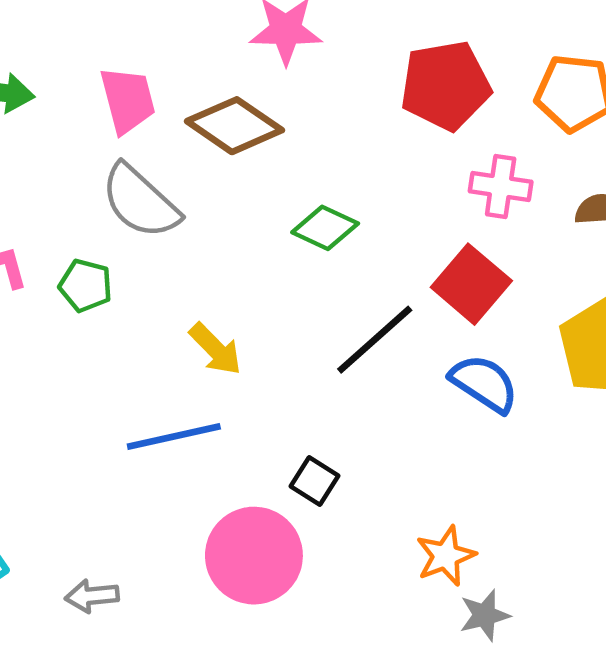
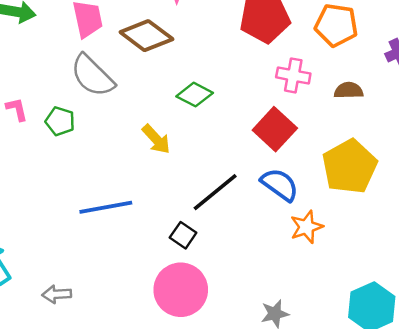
black line: (375, 340) -> (215, 192), moved
yellow arrow: (215, 349) -> (156, 139), moved
pink circle: (254, 556) -> (181, 290), moved
orange star: (446, 556) -> (306, 227), moved

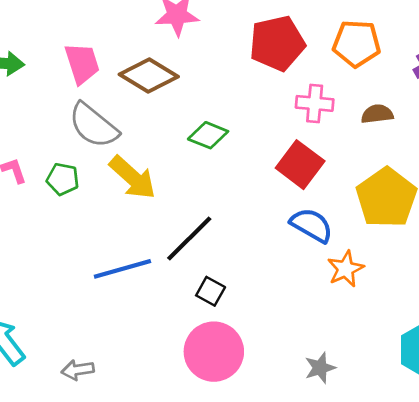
yellow arrow: (156, 139) -> (133, 178), moved, size x1.4
black line: (215, 192) -> (189, 238), moved

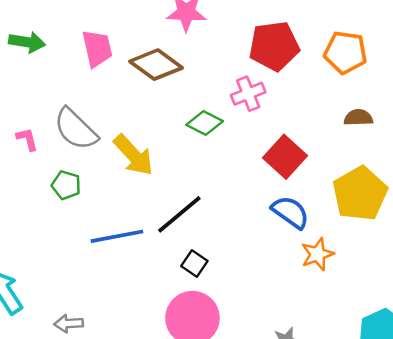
pink cross: (315, 103) -> (248, 94), moved, turned -32
gray semicircle: (93, 125) -> (76, 129), moved
green pentagon: (63, 179) -> (66, 185), moved

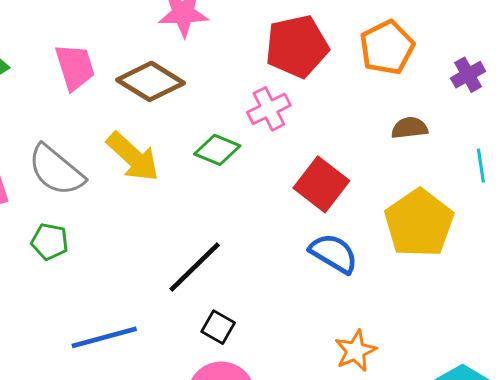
orange pentagon: (345, 52) -> (387, 48), turned -30
yellow arrow: (133, 155) -> (133, 157), moved
blue line: (117, 236) -> (104, 337), moved
orange star: (317, 254) -> (355, 351), moved

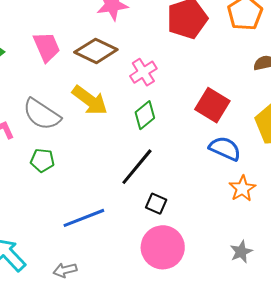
pink cross: (269, 109) -> (143, 72), moved
green diamond: (217, 150) -> (145, 115), moved, turned -56
orange star: (355, 351) -> (242, 189), moved

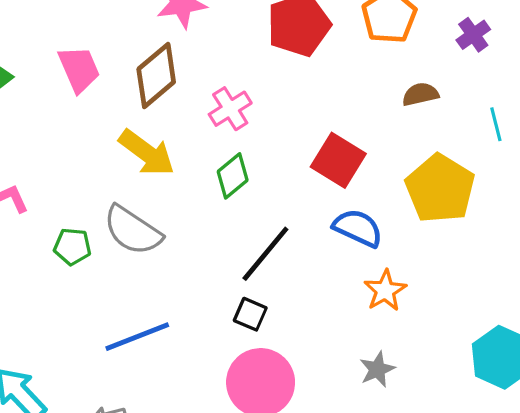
brown diamond: (96, 51) -> (156, 76), turned -66
gray semicircle: (42, 114) -> (133, 230), moved
black line: (137, 167) -> (265, 254), moved
gray star: (241, 252) -> (377, 369), moved

